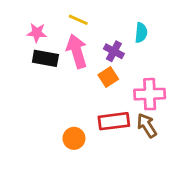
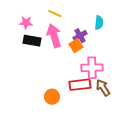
purple cross: (114, 51) -> (80, 36), turned 32
orange square: (108, 77) -> (76, 46), moved
pink cross: (150, 94) -> (92, 68), moved

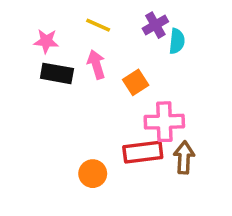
pink arrow: (54, 36) -> (96, 64), size x0.7
purple cross: (80, 36) -> (155, 25), moved
brown arrow: (103, 88) -> (184, 158), turned 36

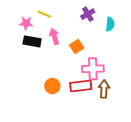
yellow line: (98, 25) -> (44, 14), moved
cyan semicircle: (177, 41) -> (110, 24), moved
orange circle: (93, 174) -> (52, 86), moved

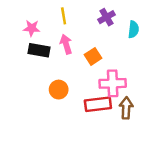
yellow line: (44, 14) -> (64, 16), moved, turned 56
orange circle: (52, 86) -> (59, 90), moved

